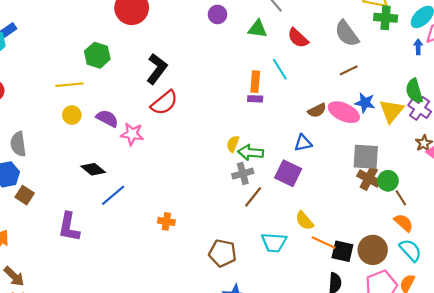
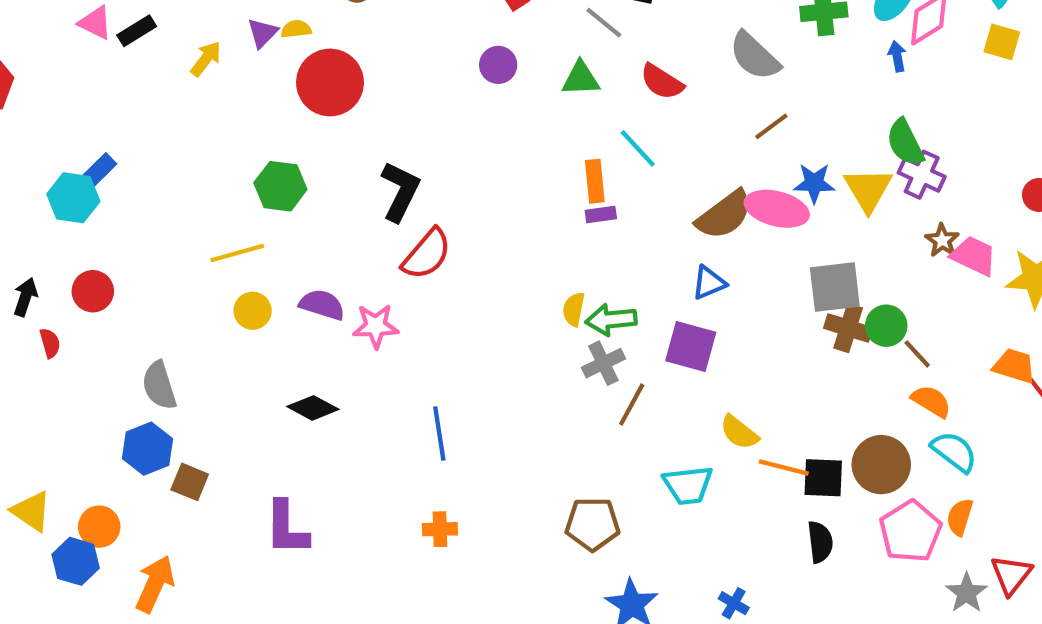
brown semicircle: (317, 110) -> (724, 215), size x1.6
blue line: (113, 195) -> (439, 433), moved, turned -48
orange cross: (166, 221) -> (440, 529), moved

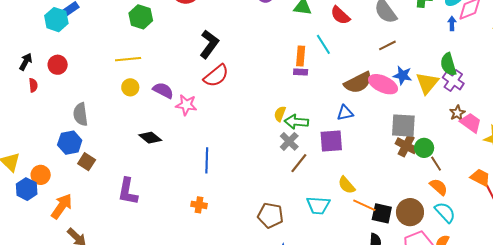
green hexagon: (280, 186) -> (141, 17), moved
purple square: (691, 346) -> (331, 141), turned -30
gray cross: (603, 363) -> (289, 141), turned -30

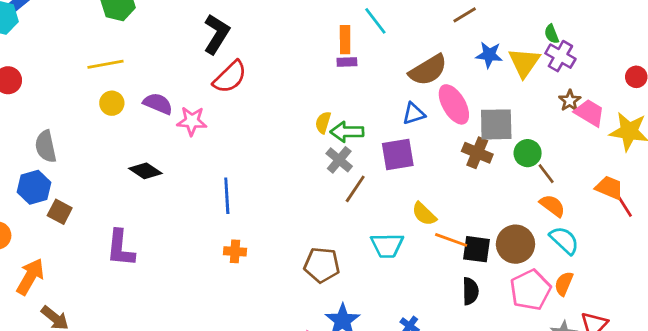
green semicircle: (448, 64) -> (552, 34), size x0.6
pink ellipse: (383, 84) -> (454, 104), moved, turned 40
brown cross: (406, 146) -> (477, 153), moved
orange cross: (199, 205) -> (235, 251), moved

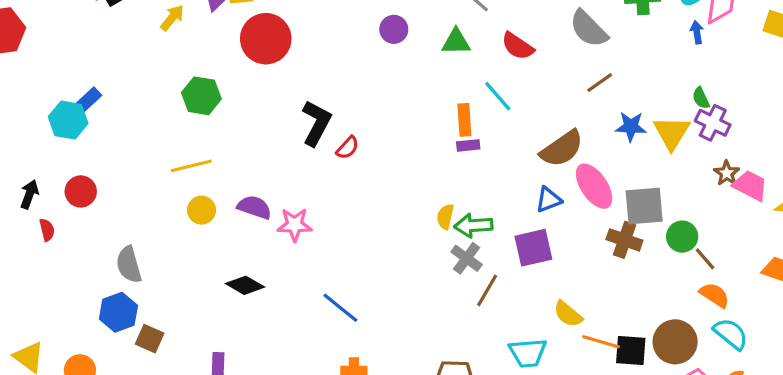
red semicircle: (230, 77) -> (348, 148), moved, size x0.6
blue line: (227, 196) -> (340, 308), turned -44

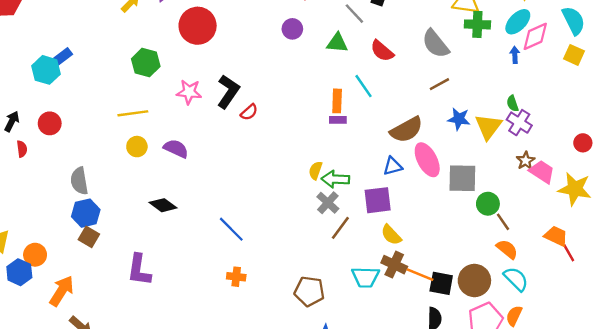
pink star: (295, 225) -> (189, 92), moved
brown cross: (624, 240) -> (394, 265), moved
blue hexagon: (118, 312) -> (86, 213), moved
yellow semicircle: (568, 314) -> (391, 235), moved

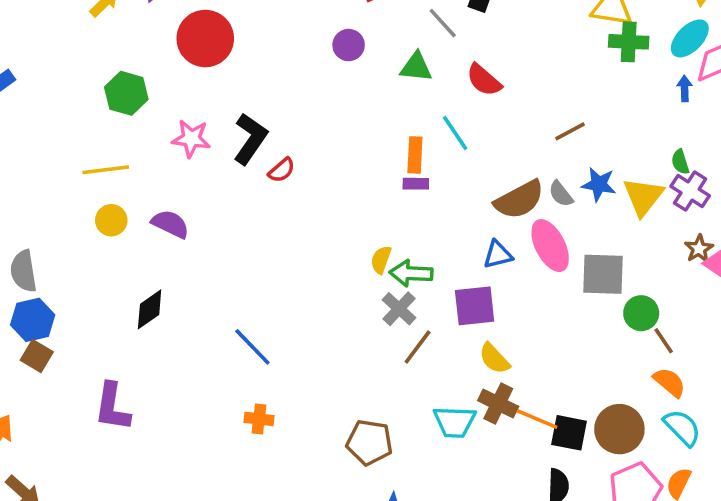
gray semicircle: (436, 44) -> (561, 194), moved, size x0.6
black diamond: (163, 205) -> (150, 309), turned -72

